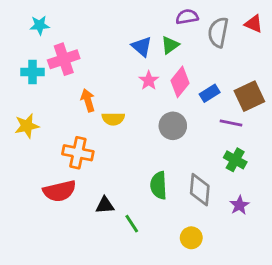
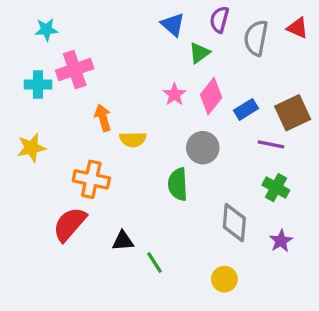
purple semicircle: (187, 17) -> (219, 20), turned -65
blue triangle: (142, 46) -> (173, 25), moved
green semicircle: (159, 185) -> (178, 184), moved
red semicircle: (59, 191) -> (70, 224), turned 144

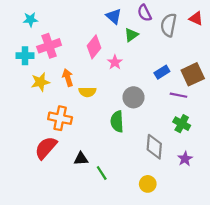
purple semicircle: (219, 20) -> (144, 13), turned -42
pink diamond: (211, 96) -> (94, 47), moved
yellow star: (31, 148) -> (40, 82), moved

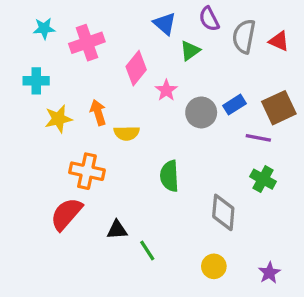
red triangle: (196, 18) -> (279, 41), moved
pink cross: (49, 46) -> (87, 43), moved
gray circle: (133, 97) -> (201, 112), moved
purple star: (185, 159) -> (269, 273), moved

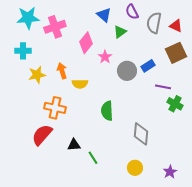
cyan star: (44, 28) -> (28, 18), size x1.6
brown square: (279, 108) -> (176, 53), moved
green cross: (263, 179) -> (175, 104), moved

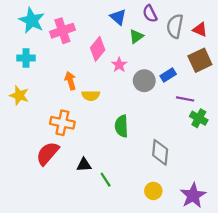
cyan star: (28, 18) -> (32, 20), turned 30
yellow star: (37, 75) -> (19, 95), moved, turned 30
purple star: (170, 172) -> (193, 195), size x1.6

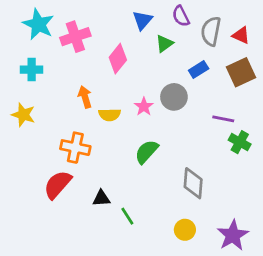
blue triangle: (118, 17) -> (142, 20), turned 30
pink star: (119, 65) -> (144, 106), moved
blue rectangle: (168, 75) -> (199, 70), moved
green semicircle: (121, 126) -> (147, 152), turned 45

